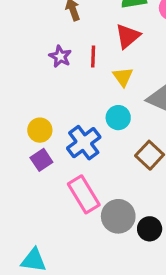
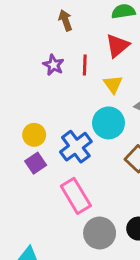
cyan circle: (118, 118) -> (109, 123), size x1.4
gray circle: (118, 216) -> (100, 233), moved

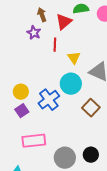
red triangle: (117, 46) -> (64, 22), moved
purple star: (53, 65) -> (34, 33), moved
pink rectangle: (76, 196) -> (34, 141), moved, turned -65

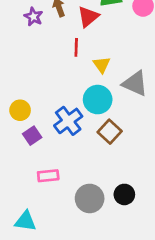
purple star: (34, 33) -> (33, 17), moved
yellow circle: (21, 92) -> (20, 110), moved
brown square: (91, 108) -> (110, 132), moved
pink rectangle: (34, 141) -> (48, 176), size x0.7

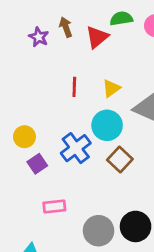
red line: (76, 47) -> (74, 87), moved
yellow triangle: (102, 65) -> (111, 88), turned 30
black circle: (124, 194) -> (136, 226), size x1.4

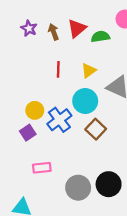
green semicircle: (121, 19) -> (100, 37), moved
brown arrow: (66, 27) -> (54, 32), moved
yellow circle: (24, 137) -> (35, 110), moved

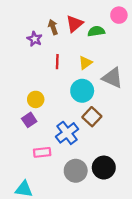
purple star: (29, 28) -> (35, 39), moved
blue cross: (59, 120) -> (67, 133), moved

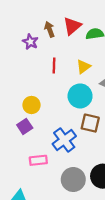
brown square: (92, 117) -> (90, 123), turned -30

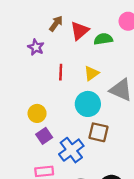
brown arrow: (50, 29) -> (56, 24), moved, turned 56
purple square: (25, 126) -> (44, 136), moved

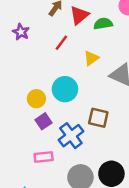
purple star: (36, 47) -> (21, 32), moved
red line: (61, 72) -> (61, 43), moved, turned 35
cyan circle: (88, 104) -> (65, 89), moved

